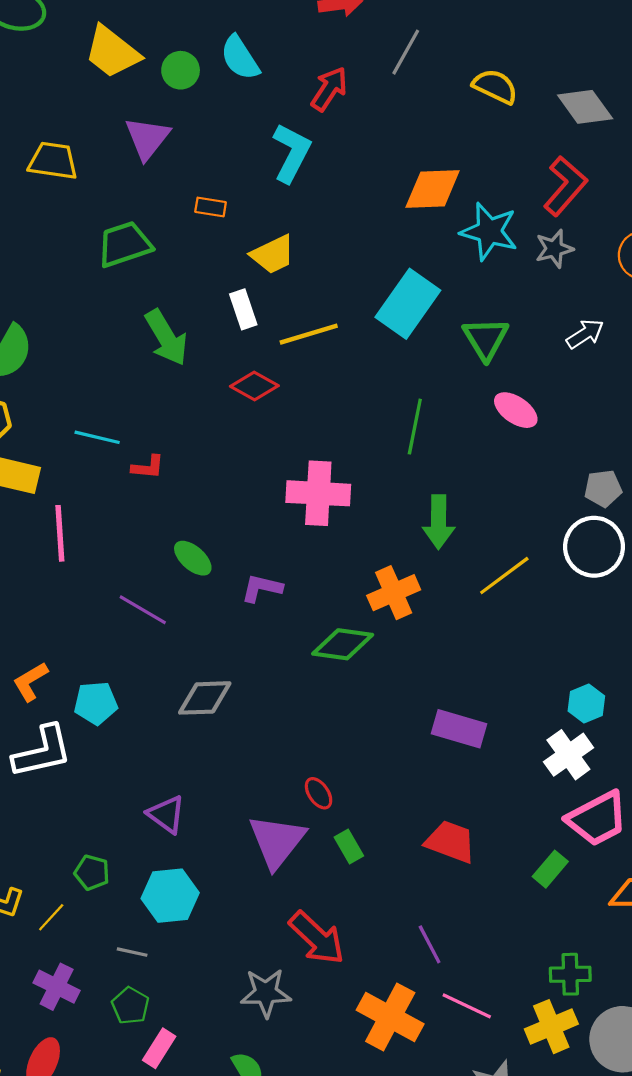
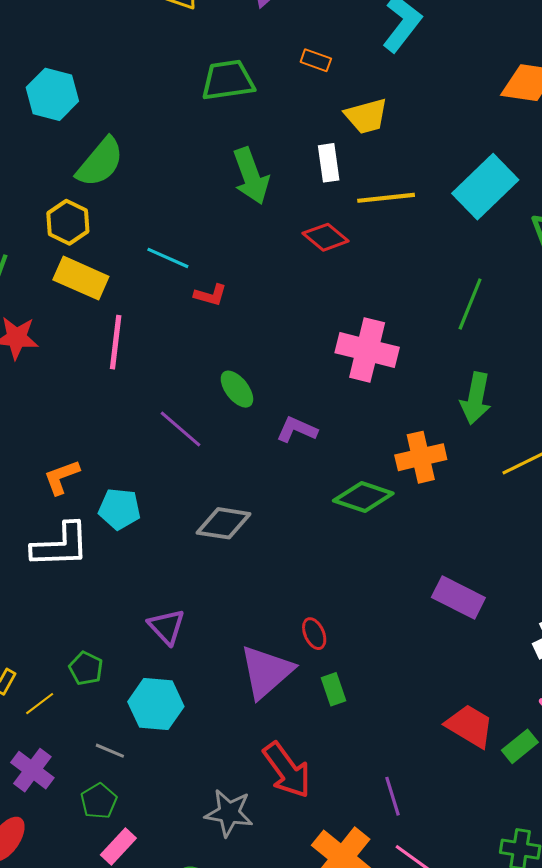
red trapezoid: (450, 842) -> (470, 726), moved

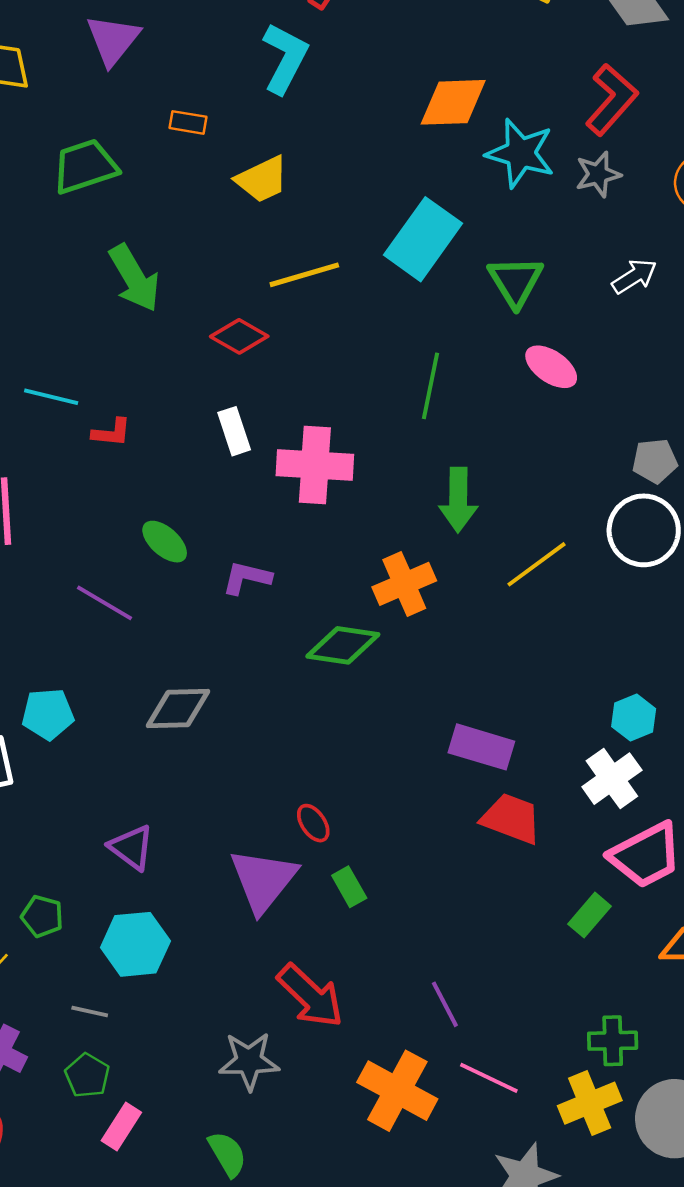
white rectangle: (329, 163) -> (234, 431), moved
red trapezoid: (470, 726) -> (511, 819), moved

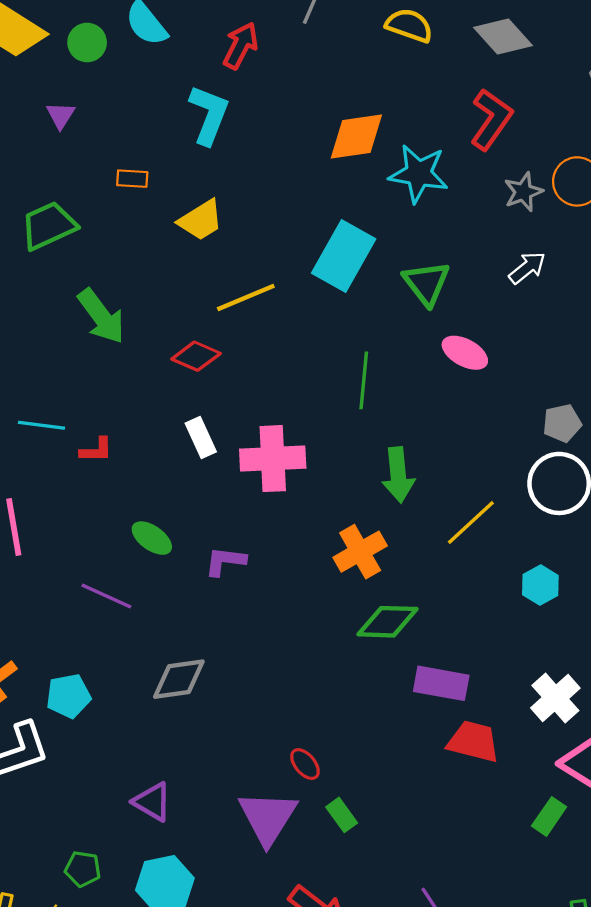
purple triangle: (113, 40) -> (61, 115), size x0.6
gray star: (598, 174) -> (523, 192), moved
green diamond: (343, 645) -> (387, 622), moved
cyan hexagon: (634, 718) -> (540, 585), moved

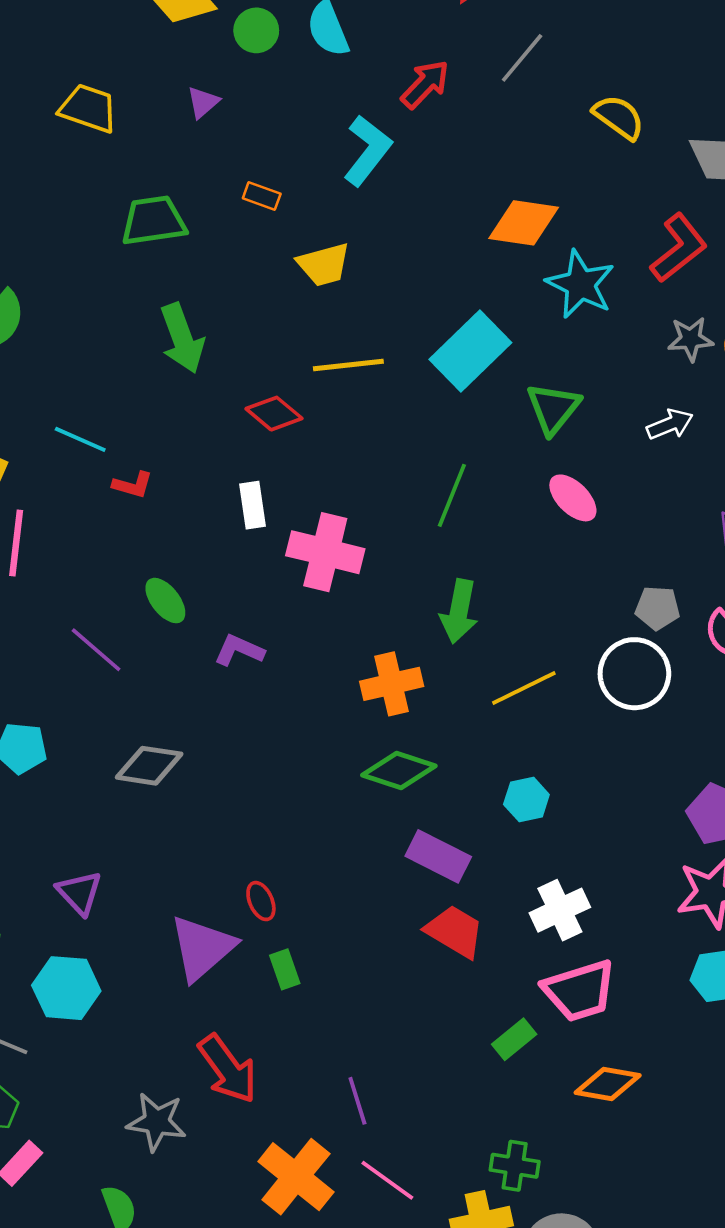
cyan hexagon: (540, 585) -> (526, 799), moved

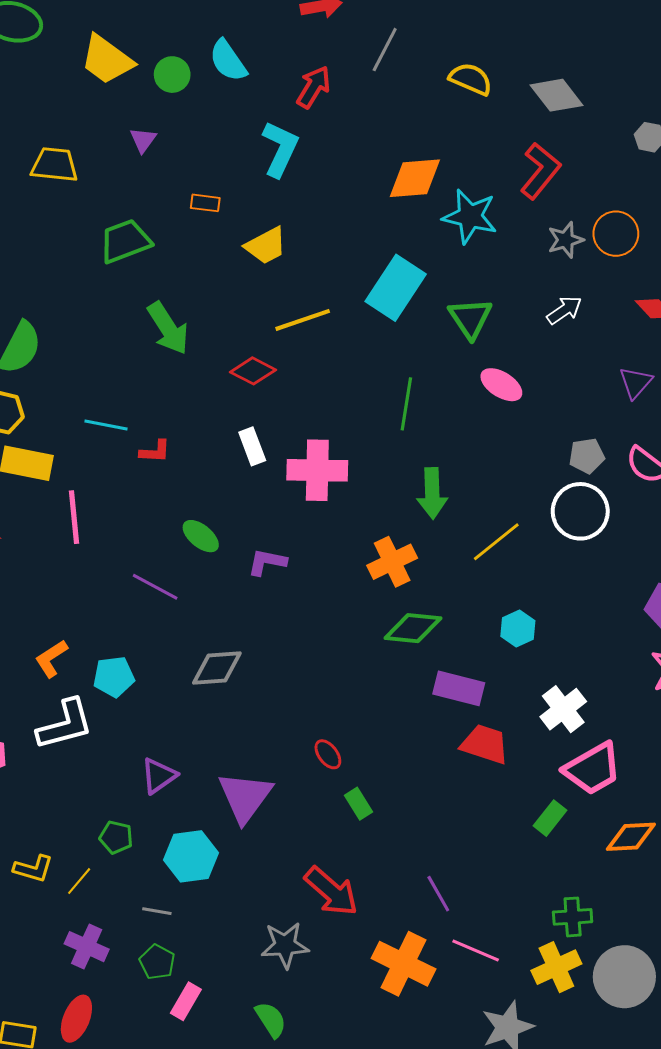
purple triangle: (79, 893) -> (159, 776), moved, turned 51
purple triangle: (202, 948) -> (245, 797), moved

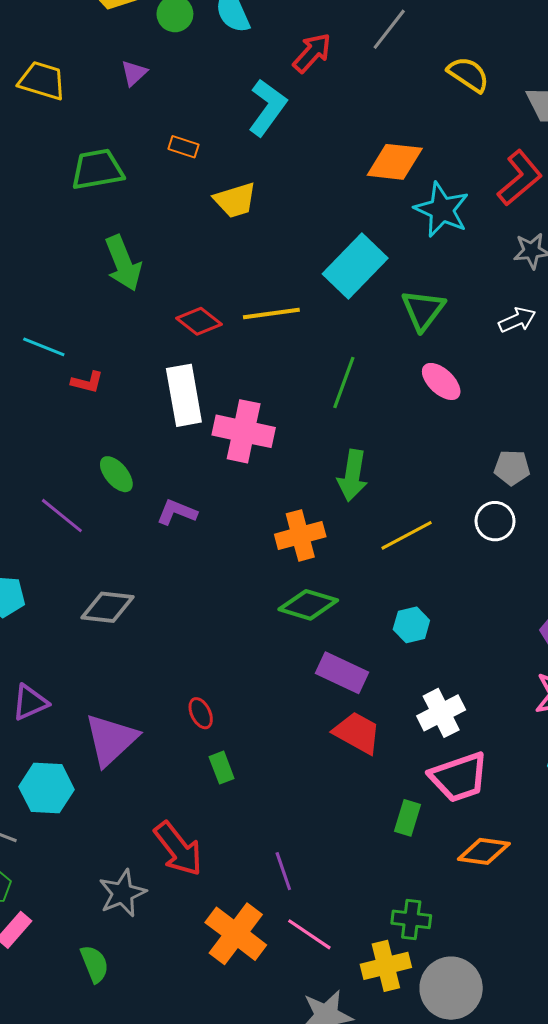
yellow line: (303, 320) -> (271, 314), moved
white rectangle: (252, 446) -> (184, 395), size x1.6
white circle: (580, 511) -> (495, 521), size x0.7
green rectangle: (550, 818) -> (408, 818), turned -32
gray star: (285, 945) -> (122, 893), turned -30

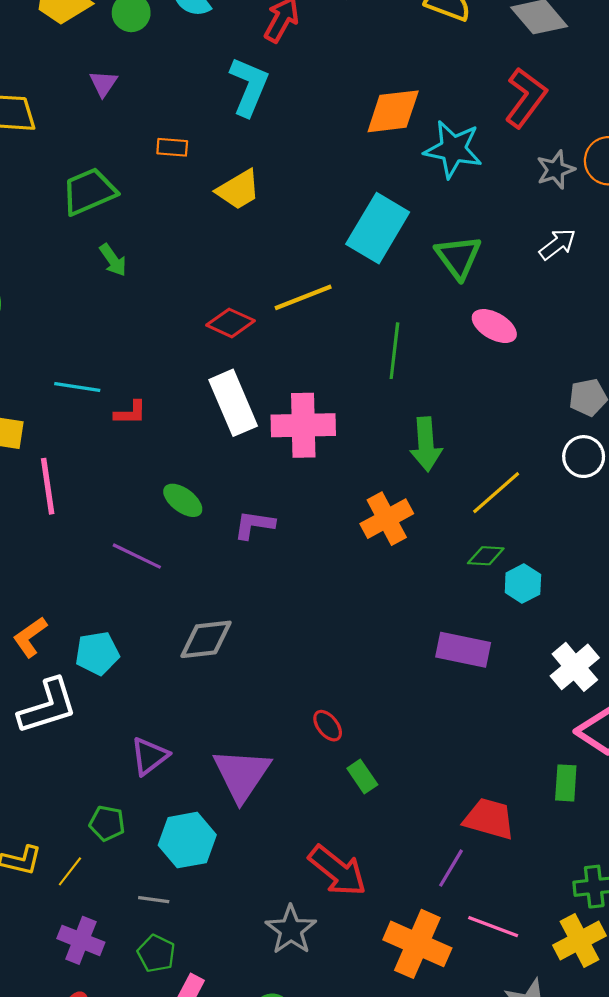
green arrow: (123, 263) -> (113, 260), moved, size x0.6
green diamond: (308, 605) -> (486, 556), moved, size x0.6
red trapezoid: (357, 733) -> (489, 819), moved
purple line: (283, 871) -> (451, 868), turned 63

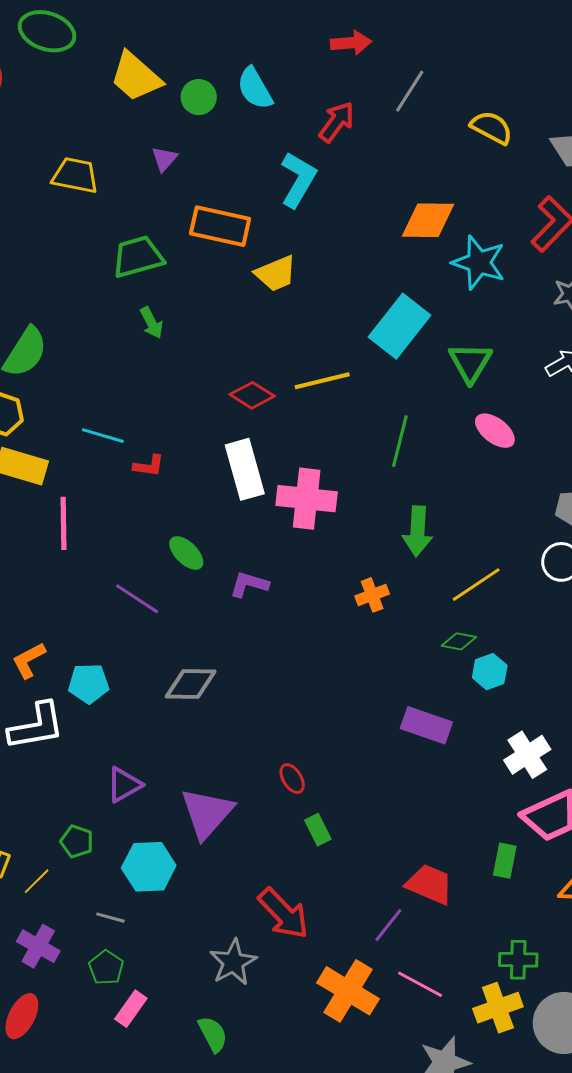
orange rectangle: (172, 147) -> (220, 226), size x2.0
orange cross: (387, 519) -> (372, 595), size x0.7

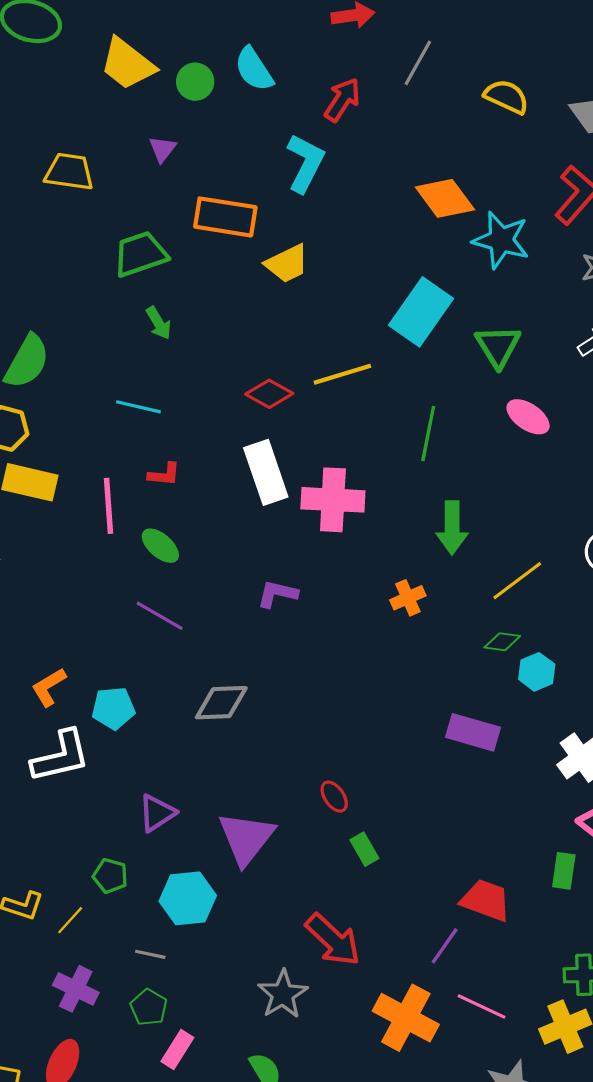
orange diamond: (428, 220) -> (445, 198), turned 56
cyan line: (103, 436) -> (138, 407), moved
pink line: (63, 523) -> (108, 506), moved
green ellipse: (186, 553) -> (160, 546), moved

